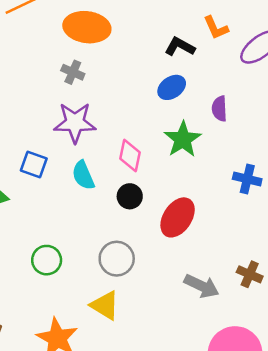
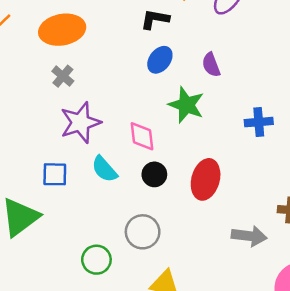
gray cross: (73, 72) -> (63, 76), turned 35
gray circle: (117, 259) -> (143, 232), moved

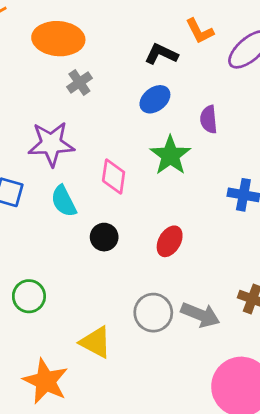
gray cross: (63, 76) -> (79, 82), moved
black circle: (154, 174) -> (104, 237), moved
red ellipse: (206, 179) -> (170, 241), size x0.7
gray circle: (143, 232) -> (153, 313), moved

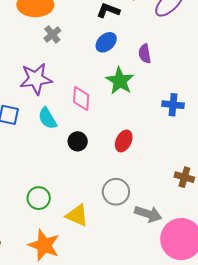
green circle: (29, 296) -> (39, 198), moved
gray arrow: (200, 315) -> (148, 214), moved

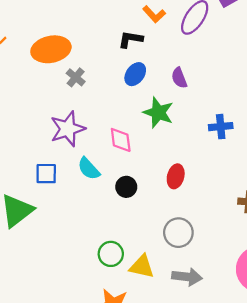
green circle: (39, 198) -> (111, 254), moved
gray arrow: (148, 214) -> (187, 277), moved

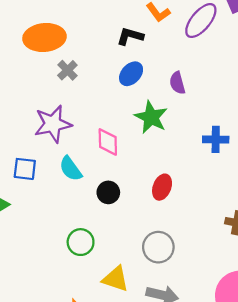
green circle: (111, 254) -> (81, 242), moved

